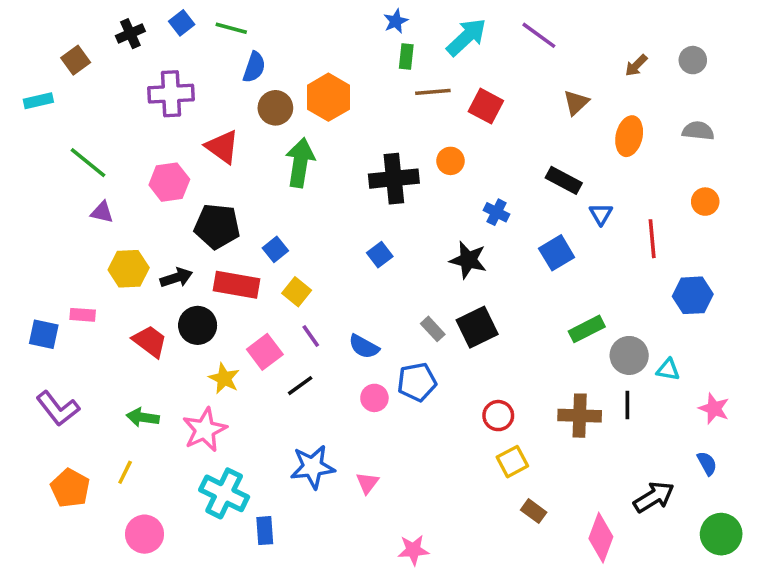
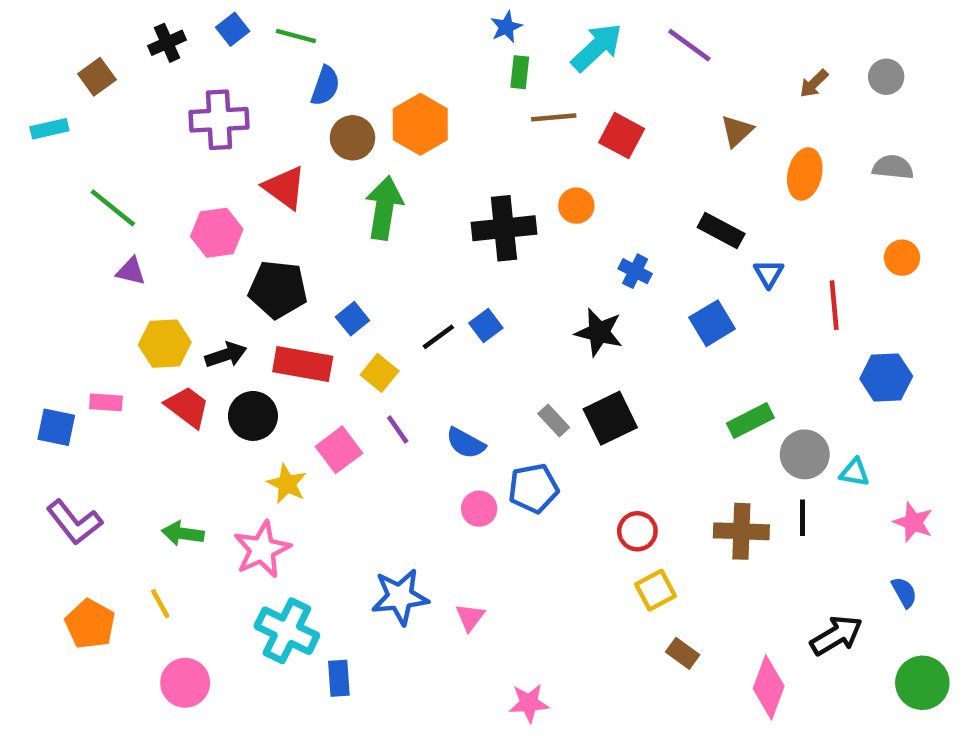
red trapezoid: (150, 341) -> (187, 407), moved
black line: (300, 386) -> (438, 337), moved
yellow line: (125, 472) -> (160, 604), turned -55

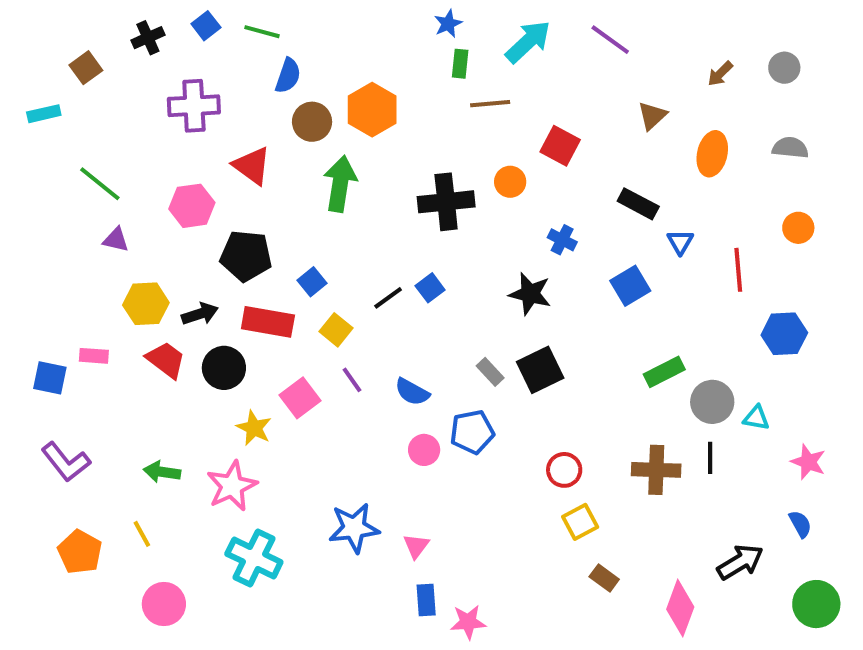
red square: (622, 136) -> (560, 146), moved
blue rectangle: (339, 678) -> (426, 600), moved

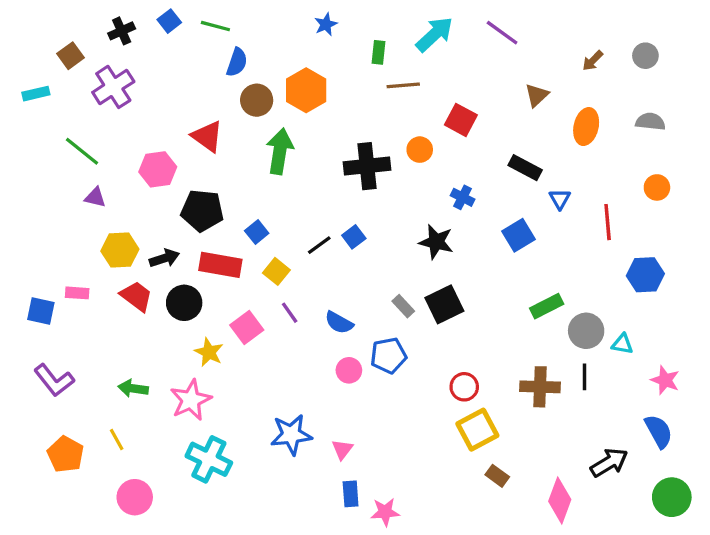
blue star: (448, 24) -> (326, 24), moved
purple cross: (194, 106) -> (113, 87), moved, turned -30
yellow square: (580, 522) -> (477, 430), size x1.4
blue semicircle: (800, 524) -> (659, 431), size x1.5

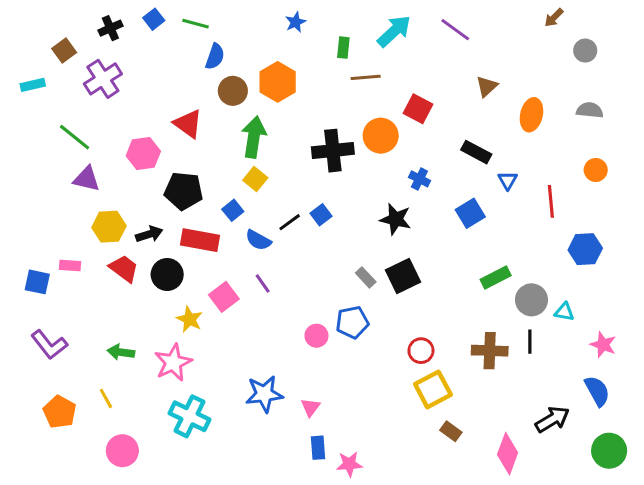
brown arrow: (593, 61) -> (554, 18), moved
orange circle: (420, 150) -> (381, 136), size x1.5
purple triangle: (95, 197) -> (87, 179), size x1.4
yellow square: (276, 271) -> (255, 179), moved
blue semicircle: (339, 323) -> (258, 240), moved

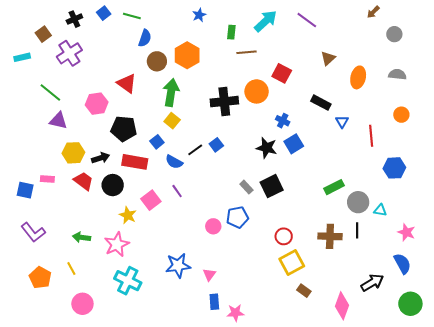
blue square: (470, 213) -> (294, 144), moved

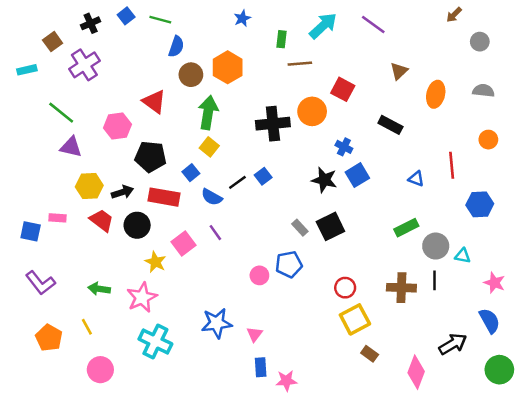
blue triangle: (342, 122) -> (416, 179), moved, turned -40

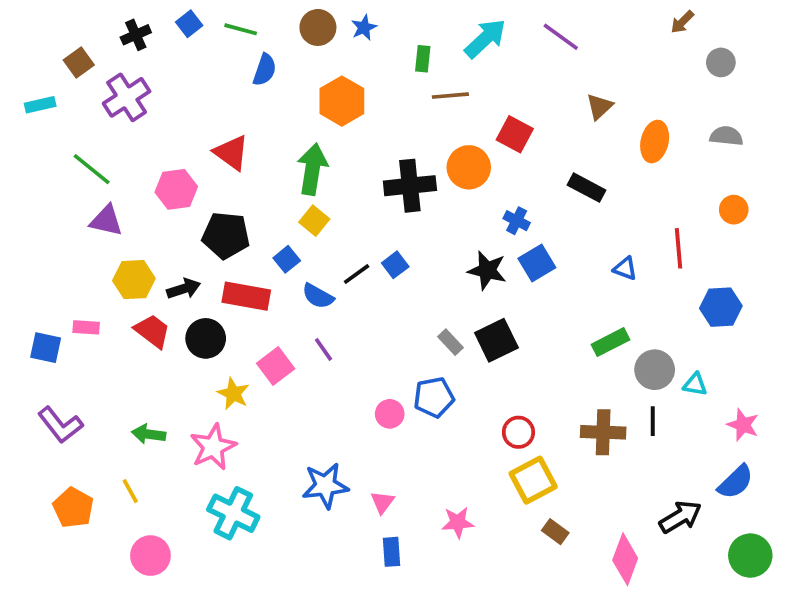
brown circle: (191, 75) -> (318, 27), moved
blue semicircle: (490, 321) -> (736, 482), turned 75
pink star: (286, 381) -> (458, 522), moved

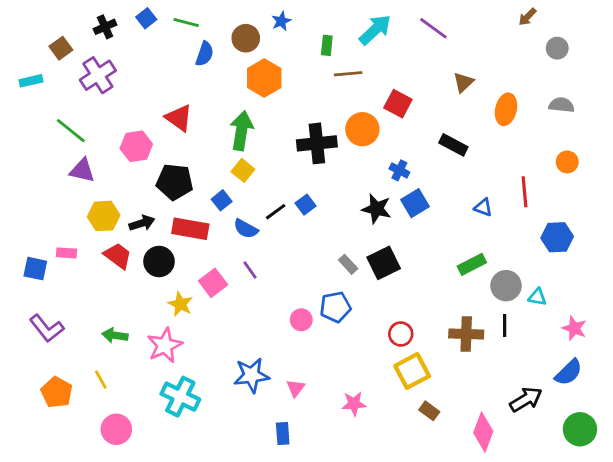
brown circle: (318, 27) -> (246, 38), moved
blue rectangle: (392, 552) -> (283, 434), moved

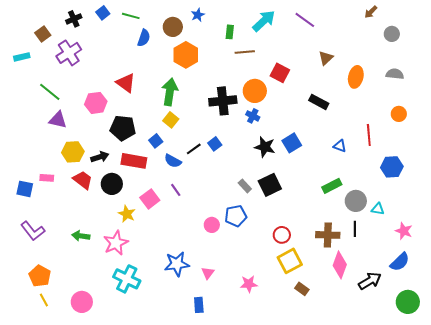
blue cross: (399, 170) -> (253, 116), moved
yellow line: (101, 379) -> (44, 300), moved
pink diamond: (483, 432) -> (340, 265), moved

